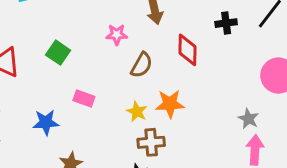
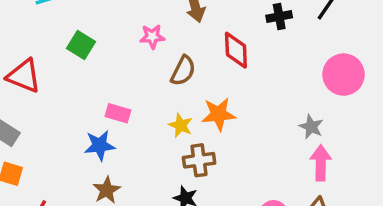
green square: (58, 53) -> (81, 45), moved
blue star: (46, 122) -> (100, 145), moved

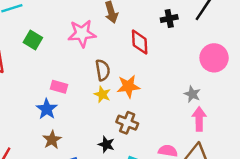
pink star: (152, 37) -> (82, 34), size x1.6
brown semicircle: (183, 71) -> (103, 70), moved, turned -35
blue star: (100, 145) -> (47, 109), turned -30
brown cross: (199, 160) -> (127, 123), moved, turned 30

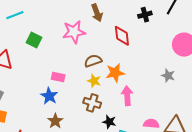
brown semicircle: (103, 70) -> (93, 61), turned -96
pink arrow: (199, 119) -> (127, 96), moved
brown cross: (127, 123) -> (92, 103), moved
black star: (106, 144) -> (109, 122), moved

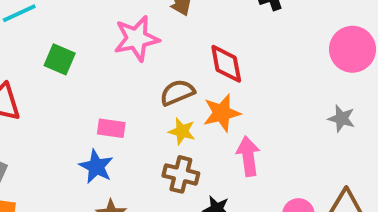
red diamond: (122, 36) -> (226, 64), moved
gray star: (168, 76) -> (342, 119), moved

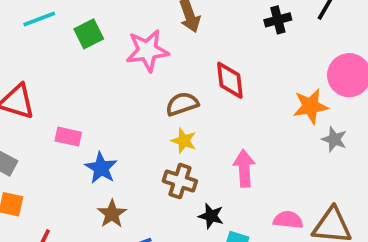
green square: (60, 59) -> (89, 34), moved, turned 36
orange star: (222, 113) -> (311, 106), moved
pink rectangle: (111, 128) -> (68, 137), moved

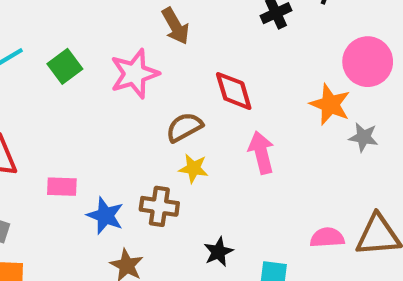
orange star: (311, 106) -> (330, 104), turned -30
pink arrow: (244, 168) -> (261, 153), moved
brown cross: (180, 181) -> (159, 206), moved
black star: (211, 216) -> (218, 252), moved, turned -30

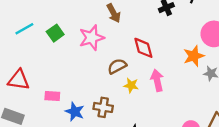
orange star: (330, 104) -> (194, 56), turned 30
yellow star: (193, 168) -> (131, 85), moved

